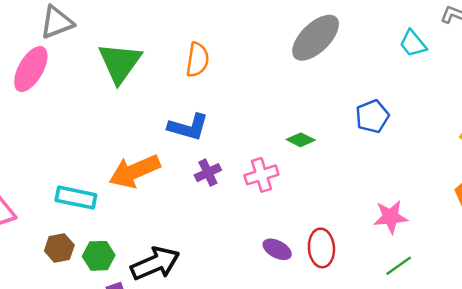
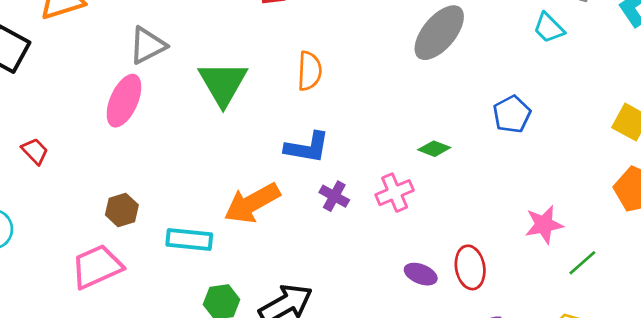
purple cross: (208, 173) -> (334, 196), turned -30
brown hexagon: (59, 248) -> (122, 210), moved
green line: (399, 266) -> (582, 263), moved

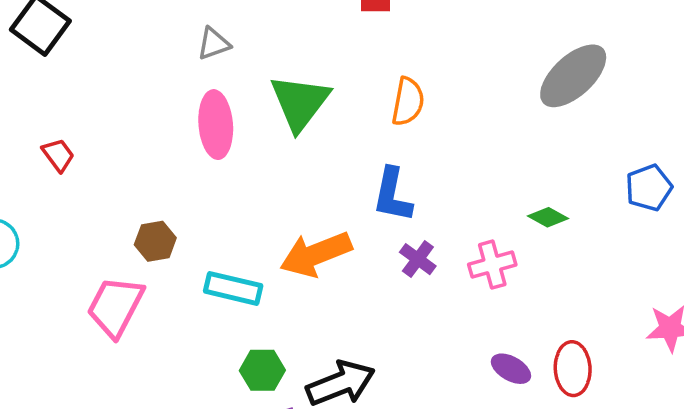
gray triangle: (148, 45) -> (214, 44), size x0.7
pink ellipse: (124, 101) -> (216, 125), moved, turned -36
blue L-shape: (307, 147) -> (392, 195), turned 84
pink trapezoid: (97, 267) -> (115, 307), turned -46

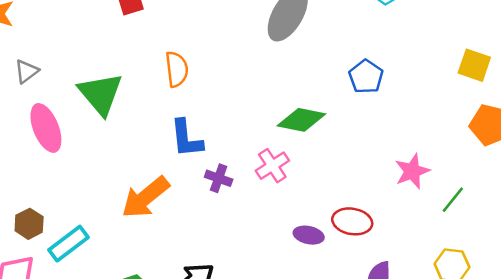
green diamond: (548, 217) -> (301, 120), size x1.6
cyan rectangle: (233, 288) -> (68, 244), moved, turned -33
red ellipse: (573, 369) -> (352, 221), turned -60

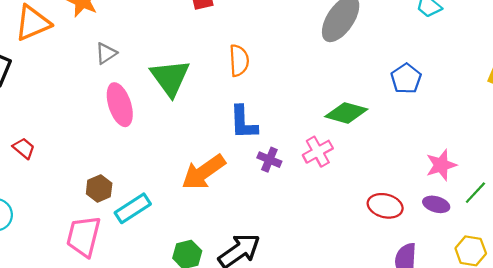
purple ellipse: (309, 235) -> (436, 204), moved

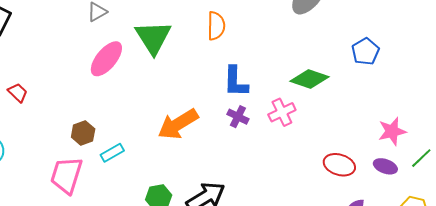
pink ellipse: (120, 105) -> (106, 59), turned 54
blue L-shape: (243, 123) -> (236, 82), moved
cyan rectangle: (133, 208) -> (112, 153), size x0.7

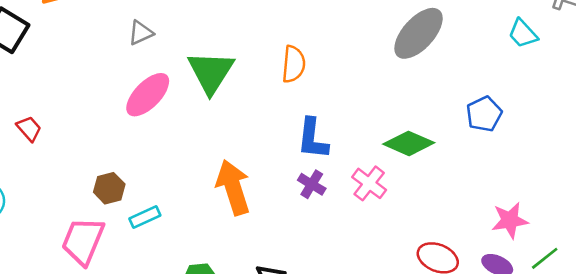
pink cross: (282, 112) -> (369, 183), turned -32
orange arrow: (178, 124) -> (233, 187), turned 99

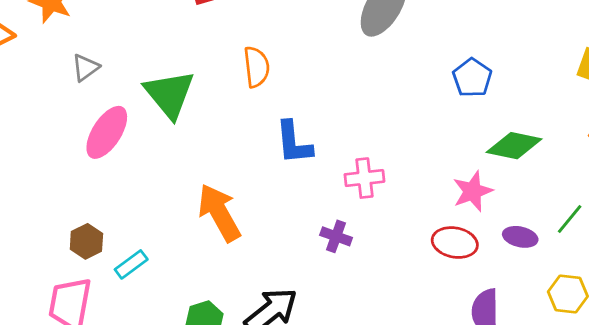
green diamond: (409, 143) -> (514, 146), moved
pink cross: (369, 183) -> (364, 178), turned -32
purple cross: (312, 184) -> (336, 236), moved
pink star: (510, 220) -> (473, 191), moved

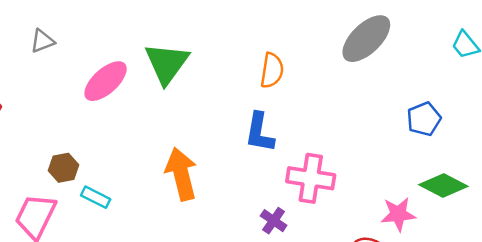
orange semicircle: (256, 67) -> (272, 70), moved
gray triangle: (85, 68) -> (42, 41), moved
pink cross: (364, 178) -> (311, 178), size x1.4
cyan rectangle: (131, 264) -> (96, 197), turned 48

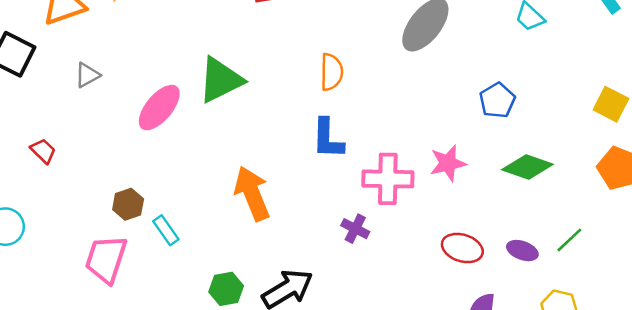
green triangle: (167, 63) -> (221, 80), turned 36
cyan rectangle: (96, 197) -> (166, 230), turned 36
pink star: (398, 214) -> (448, 163), moved

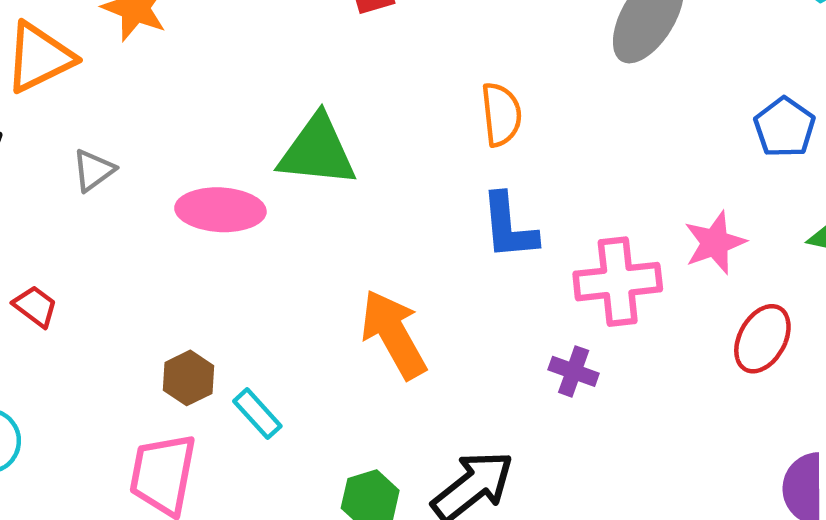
green triangle: (221, 80) -> (317, 151), turned 39
pink ellipse: (159, 108) -> (220, 210), turned 60
red ellipse: (462, 248) -> (762, 339), moved, turned -72

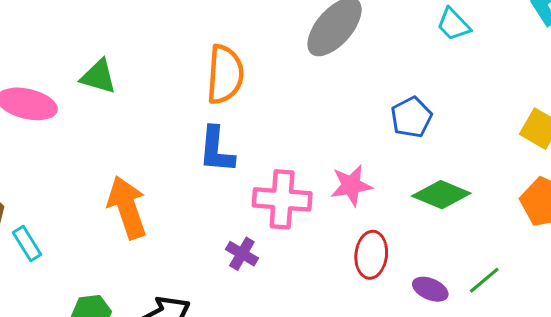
orange semicircle: (501, 114) -> (225, 74), size x1.4
green triangle: (317, 151) -> (99, 77), size x0.7
red ellipse: (762, 339) -> (371, 255), turned -33

